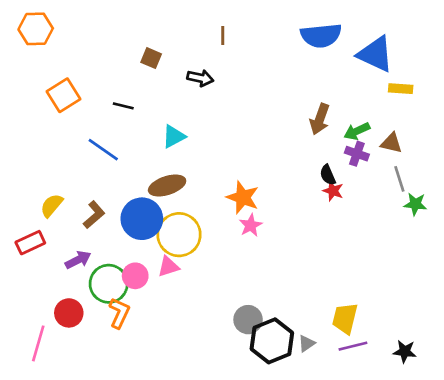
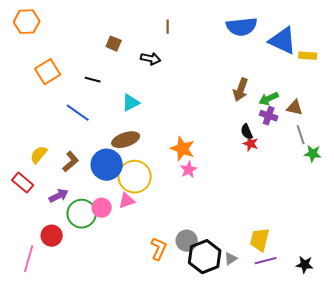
yellow rectangle: (401, 89) -> (308, 56), moved
red rectangle: (30, 243) -> (23, 183), turned 65
orange L-shape: (119, 313) -> (159, 249), moved

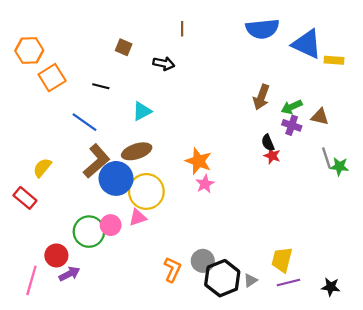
orange hexagon: (27, 22) -> (29, 50), moved
gray line: (301, 135) -> (326, 158), moved
brown L-shape: (71, 162) -> (97, 161), moved, size x1.5
purple arrow: (59, 196) -> (69, 274), moved

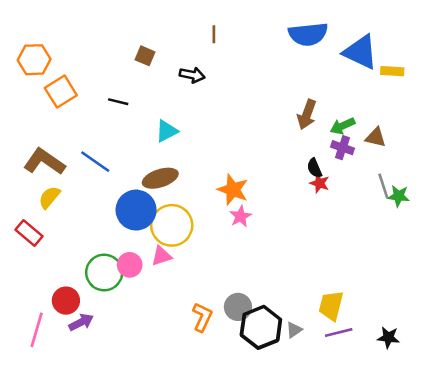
blue line: (85, 122) -> (95, 162), moved
brown L-shape: (97, 161) -> (44, 162), moved, turned -104

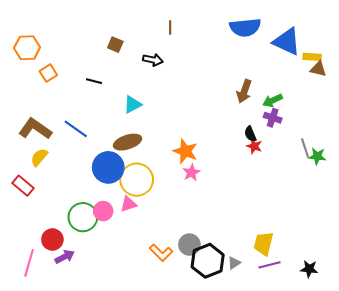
orange square: (61, 92) -> (48, 73), size x0.7
brown triangle: (376, 137) -> (318, 69), moved
orange L-shape: (202, 317) -> (161, 253), turned 110

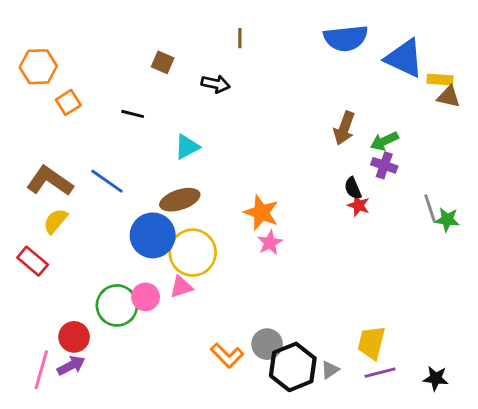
purple arrow: (65, 257) -> (71, 366), moved

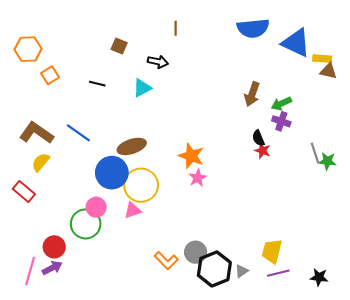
cyan triangle: (187, 147) -> (142, 88), moved
pink circle: (146, 297) -> (96, 207), moved

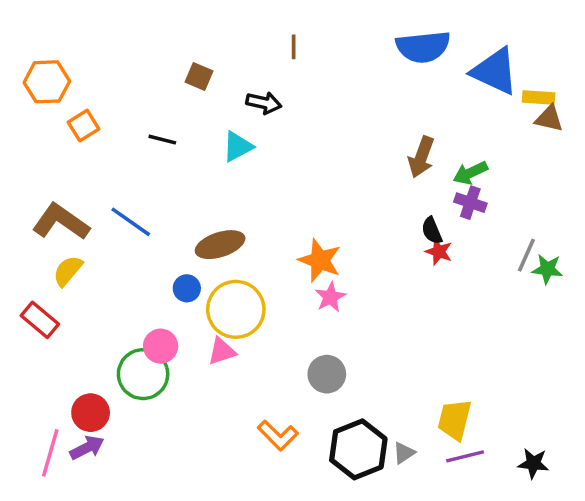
gray line: (315, 153) -> (526, 255), turned 42
blue circle: (112, 173) -> (187, 288), size x0.5
gray circle: (196, 252) -> (327, 374), moved

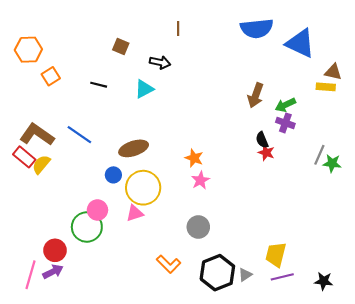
yellow rectangle: (539, 98) -> (326, 87), moved
orange star: (320, 260) -> (194, 158), size x0.7
red rectangle: (40, 320) -> (24, 157), moved

